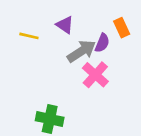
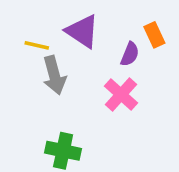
purple triangle: (65, 25) -> (82, 31), size x1.5
gray arrow: (81, 51) -> (54, 75), moved, turned 108

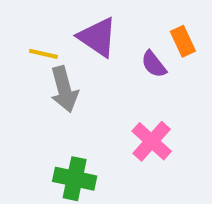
purple semicircle: (130, 54) -> (154, 64), turned 120
pink cross: (121, 95) -> (152, 141), moved

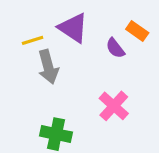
orange rectangle: (183, 41) -> (137, 31), turned -30
yellow line: (43, 54) -> (33, 40), turned -30

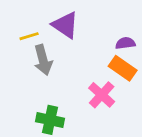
orange rectangle: (137, 31) -> (123, 68), moved, size x1.4
purple semicircle: (115, 48) -> (125, 43), moved, turned 120

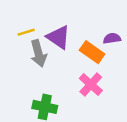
purple triangle: (65, 25) -> (58, 37), moved
orange rectangle: (123, 68) -> (92, 52), moved

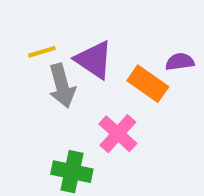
pink cross: (91, 84) -> (118, 134), moved

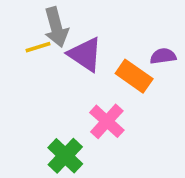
gray arrow: (62, 86) -> (56, 27), moved
green cross: (72, 172) -> (65, 156), turned 32

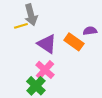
purple triangle: (85, 54) -> (47, 44), moved
pink cross: (107, 121) -> (45, 70), moved

